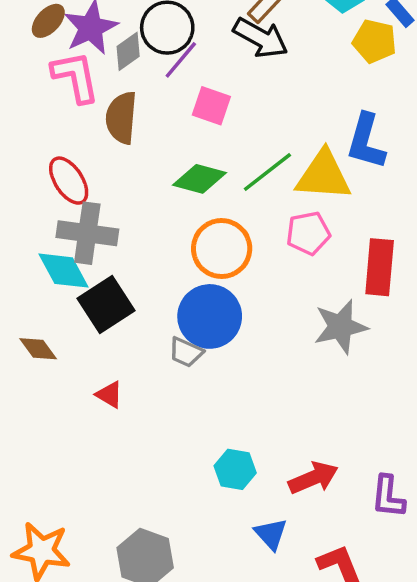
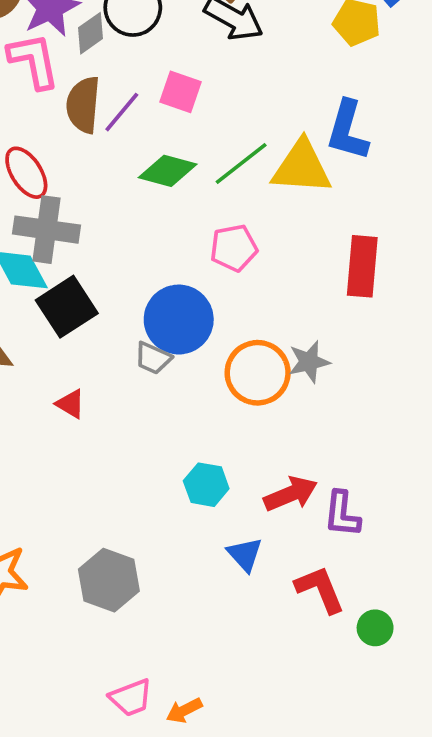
purple line: (181, 60) -> (122, 112), moved
pink pentagon: (308, 233) -> (234, 248), moved
orange circle: (222, 249) -> (258, 373), moved
gray star: (341, 327) -> (309, 362), moved, size x0.7
purple L-shape: (388, 497) -> (342, 514), moved

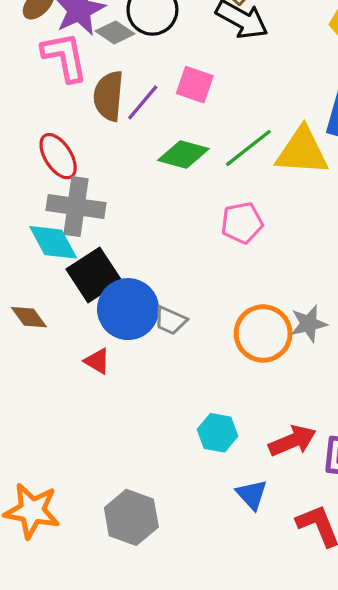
gray diamond: (91, 33) -> (115, 32), turned 69
blue circle: (179, 320) -> (128, 309), moved

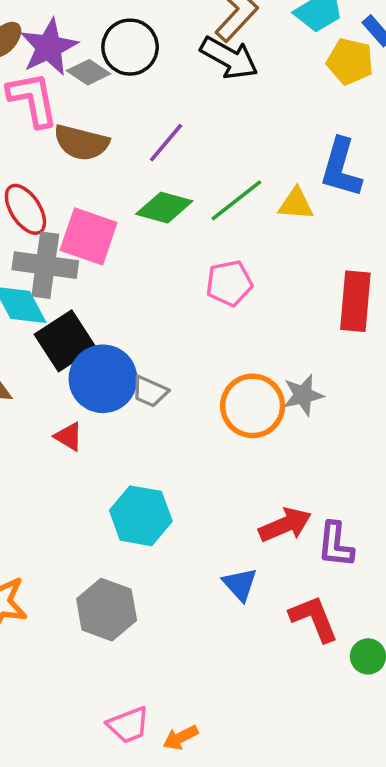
pink square: (195, 85) -> (89, 236), moved, size x1.4
brown semicircle: (109, 96) -> (81, 143), turned -81
purple line: (143, 102) -> (166, 143), moved
yellow triangle: (302, 151) -> (296, 204), size x0.6
cyan hexagon: (218, 433) -> (141, 516), moved, size x1.4

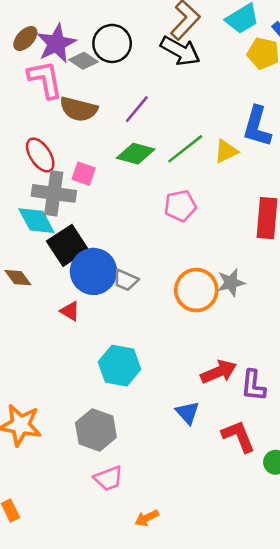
yellow triangle: (296, 204) -> (226, 151), turned -30
pink square: (89, 236) -> (84, 174), size x0.6
pink trapezoid: (128, 725) -> (108, 478), moved

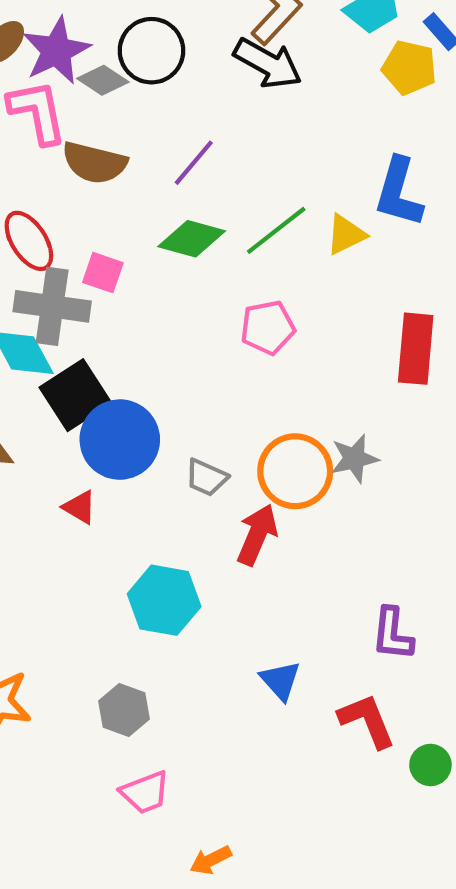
gray trapezoid: (126, 280) -> (206, 478), moved
red arrow: (219, 372) -> (257, 535), moved, turned -44
gray hexagon: (96, 430) -> (124, 710), size x0.7

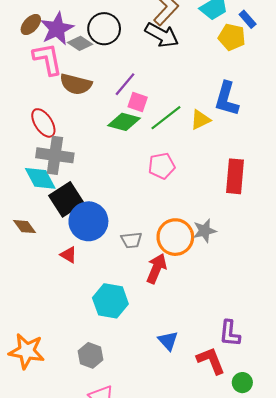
pink square: (103, 273) -> (138, 102), moved
gray trapezoid: (206, 478) -> (131, 240), turned -30
purple L-shape: (392, 634) -> (230, 333), moved

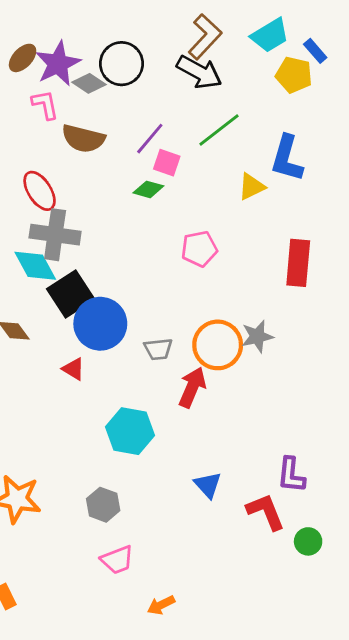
pink L-shape: (48, 59) -> (45, 105), size x0.7
green line: (166, 118) -> (219, 130), moved
green diamond: (124, 122) -> (148, 189), size x0.7

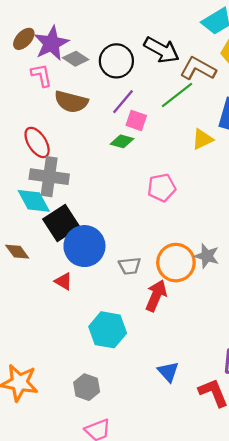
brown L-shape: (205, 37) -> (198, 69), moved, turned -104
black circle: (122, 64) -> (116, 61), moved
gray star: (257, 336) -> (207, 256), turned 30

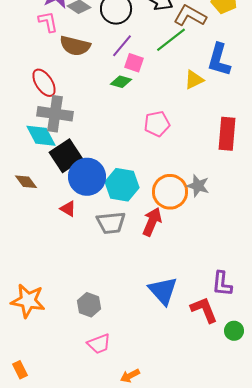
gray trapezoid: (130, 266) -> (111, 223), moved, size x1.4
cyan hexagon: (108, 330) -> (122, 185), moved
blue triangle: (168, 372) -> (163, 291), size x1.5

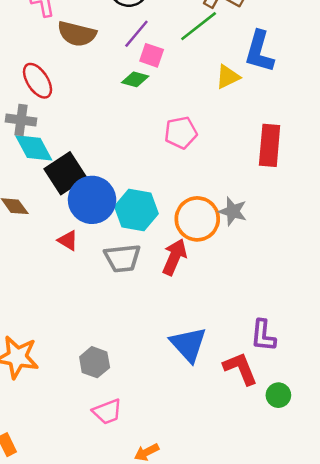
gray cross: (55, 114) -> (21, 120), moved, size x0.7

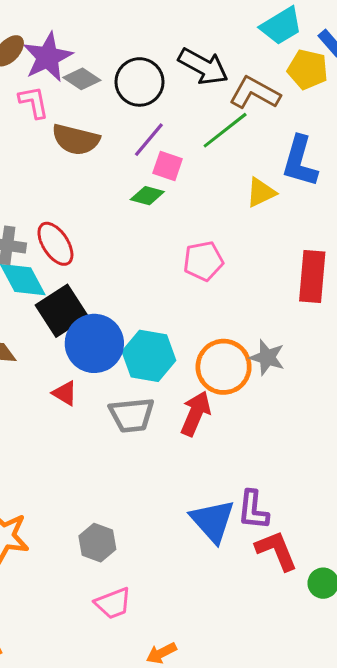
red ellipse: (37, 81) -> (55, 244), moved
purple L-shape: (263, 336) -> (253, 510), moved

